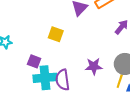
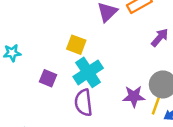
purple star: (94, 66) -> (134, 96), moved
cyan cross: (45, 78) -> (88, 72), moved, turned -30

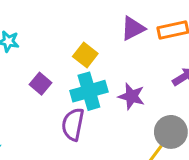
purple star: (134, 96) -> (132, 96), moved

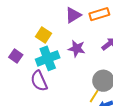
purple star: (132, 96) -> (77, 49), moved
purple semicircle: (73, 124) -> (39, 81), turned -30

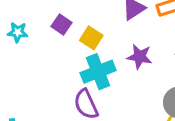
purple square: (16, 56) -> (62, 25), moved

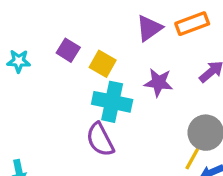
cyan cross: (98, 72) -> (112, 102), turned 36

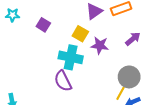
cyan star: (19, 61) -> (12, 15), moved
yellow square: (103, 64) -> (80, 34), moved

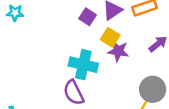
purple square: (43, 25) -> (88, 17), moved
yellow square: (80, 34) -> (110, 37), moved

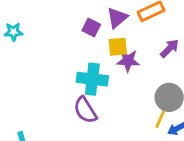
yellow square: (110, 37) -> (118, 47), turned -30

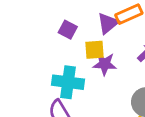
purple triangle: (117, 18) -> (108, 23), moved

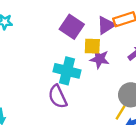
purple square: (68, 30) -> (72, 27), size x1.5

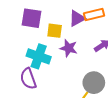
purple square: (72, 27) -> (31, 18), moved, turned -30
yellow square: (92, 46) -> (55, 31), moved

